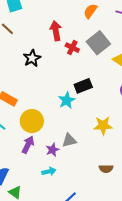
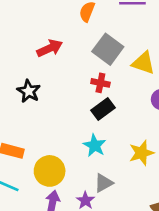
red arrow: (56, 31) -> (50, 48), turned 90
red cross: (72, 48) -> (100, 83), moved
cyan star: (67, 100) -> (95, 146), moved

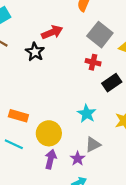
black star: (29, 91) -> (35, 52), moved
black rectangle: (103, 109) -> (112, 83), moved

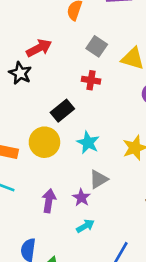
gray square: (100, 35) -> (97, 46), size x0.7
black rectangle: (112, 83) -> (62, 111), moved
yellow circle: (49, 133) -> (44, 142), moved

